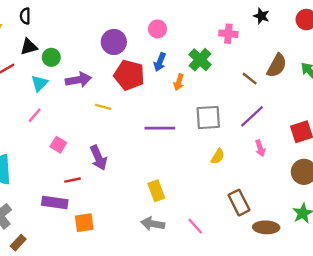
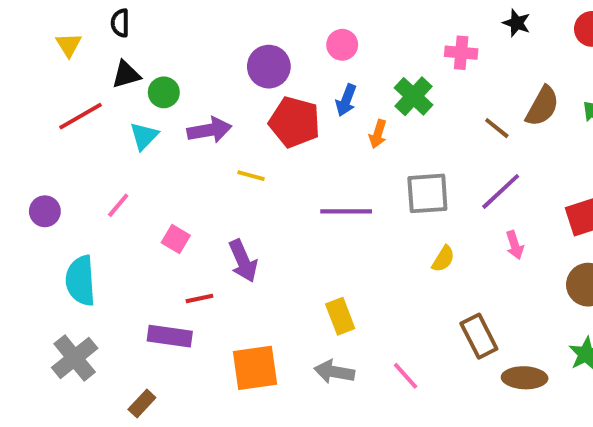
pink line: (35, 115) -> (118, 205), moved
orange square: (84, 223) -> (255, 368), moved, size x1.4
brown rectangle: (18, 243) -> (142, 404), moved

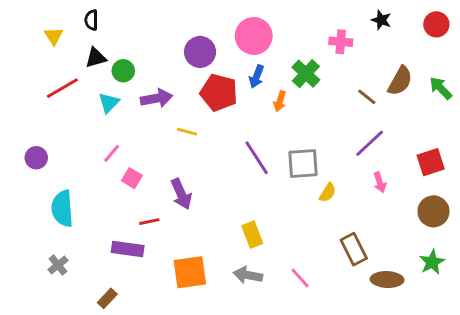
pink circle: (342, 45) -> (254, 36), size x1.6
gray square: (427, 193) -> (303, 164), moved
pink line: (118, 205) -> (112, 153), moved
purple line: (346, 211) -> (257, 158), turned 57
gray cross: (75, 358) -> (58, 265), size x0.6

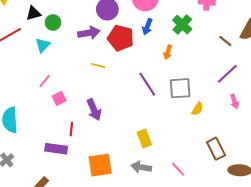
purple arrow: (157, 98) -> (89, 33), moved
orange arrow: (280, 101) -> (168, 52), moved
pink square: (132, 178) -> (59, 98), turned 32
red line: (149, 222) -> (71, 129), turned -72

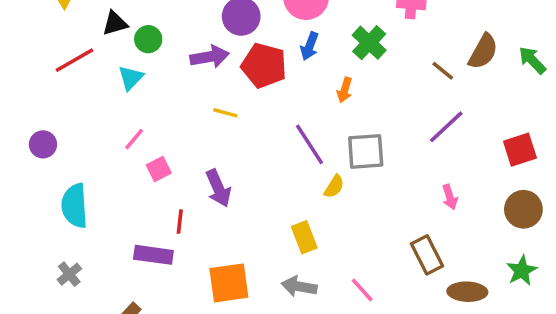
pink arrow: (235, 102) -> (450, 197), moved
yellow semicircle: (198, 109) -> (334, 186), moved

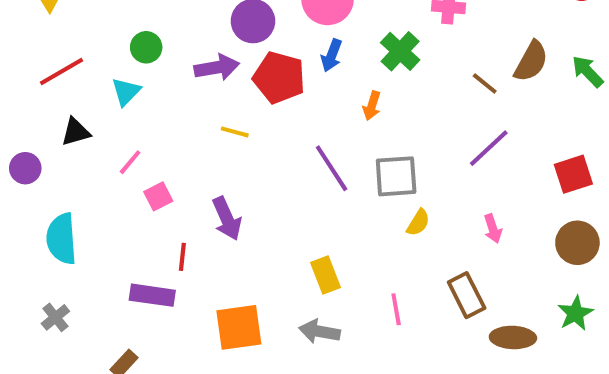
black triangle: (115, 23) -> (76, 132), moved
yellow semicircle: (334, 186) -> (418, 223), moved
pink line: (362, 290) -> (396, 309), moved, turned 32

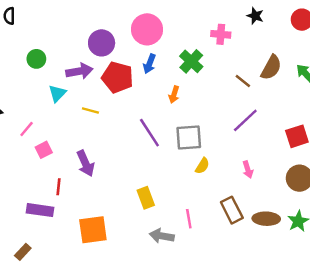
cyan triangle: (126, 92) -> (57, 93), moved
gray arrow: (319, 331) -> (162, 236), moved
brown ellipse: (513, 337) -> (266, 219), moved

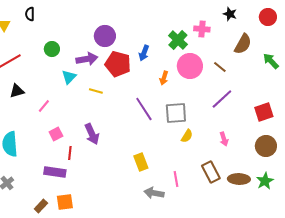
pink circle: (147, 29) -> (190, 66), moved
green cross: (191, 61) -> (178, 40), moved
brown semicircle: (271, 68) -> (243, 44), moved
pink square: (44, 150) -> (56, 134), moved
orange square: (93, 230) -> (65, 202), moved, size x0.7

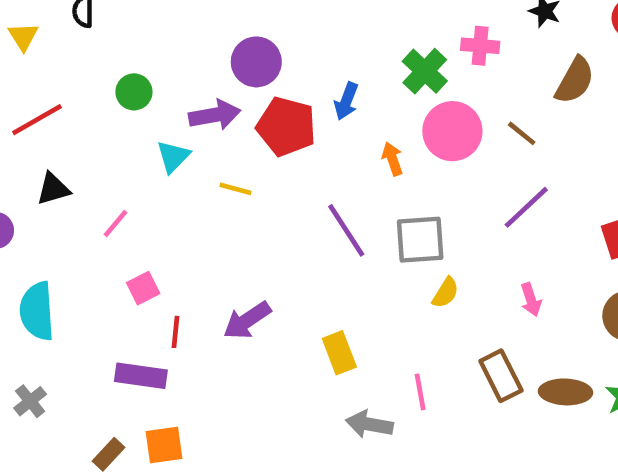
orange arrow: (164, 78) -> (392, 159), turned 144
purple arrow: (92, 134) -> (247, 320), moved, turned 80

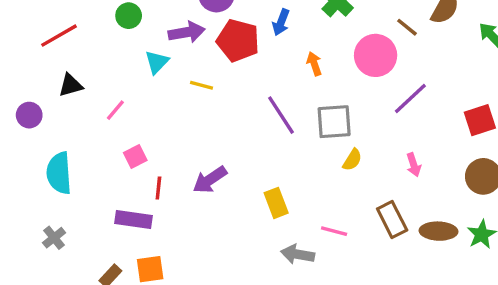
pink circle: (452, 131) -> (376, 55), moved
brown line: (522, 133) -> (407, 27), moved
pink line: (420, 392) -> (334, 231), turned -65

